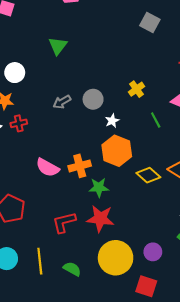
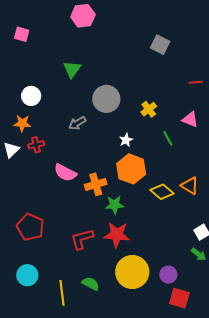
gray circle: (93, 99) -> (106, 99), moved, size x1.4
pink semicircle: (48, 168) -> (65, 173), moved
purple circle: (153, 252) -> (168, 275), moved
yellow line: (40, 261) -> (62, 293), moved
red square: (146, 286) -> (179, 298), moved

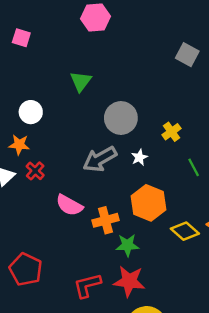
gray arrow: (77, 123) -> (100, 159), moved, size x1.6
white star: (126, 140) -> (139, 157), moved
red cross: (36, 145) -> (35, 171), turned -35

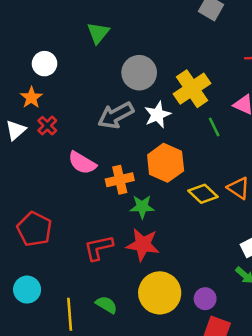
yellow cross: (172, 132) -> (192, 89), size x1.8
orange star: (19, 145) -> (31, 98), turned 30
white star: (139, 157) -> (157, 115), size x1.5

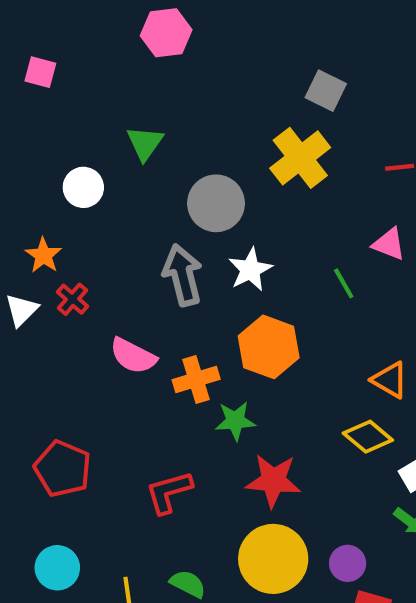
white circle: (45, 64) -> (83, 187), moved
yellow cross: (192, 89) -> (300, 158), moved
gray arrow: (116, 115) -> (183, 275), turned 108
yellow diamond: (203, 194) -> (368, 437), moved
red star: (143, 245) -> (273, 481), moved

